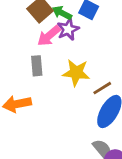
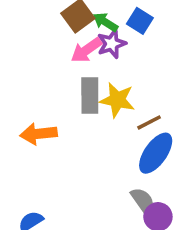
gray rectangle: (37, 66) -> (90, 95), moved, size x1.4

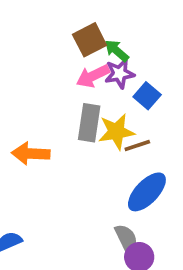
blue square: (140, 21) -> (147, 96), moved
yellow star: (117, 100) -> (116, 132), turned -30
brown line: (149, 122) -> (137, 146), moved

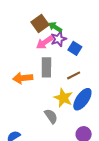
yellow star: (116, 132) -> (63, 98), moved, turned -30
orange arrow: (31, 154) -> (23, 78), moved
gray semicircle: (126, 239) -> (51, 116), moved

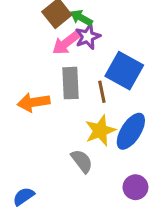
blue square: (75, 48) -> (124, 71), moved, size x1.6
brown line: (74, 75) -> (102, 92), moved, turned -72
yellow star: (63, 98) -> (100, 131), turned 30

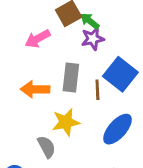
pink arrow: (66, 43) -> (38, 39), moved
yellow star: (100, 131) -> (66, 122), moved
gray semicircle: (82, 161) -> (46, 147), moved

